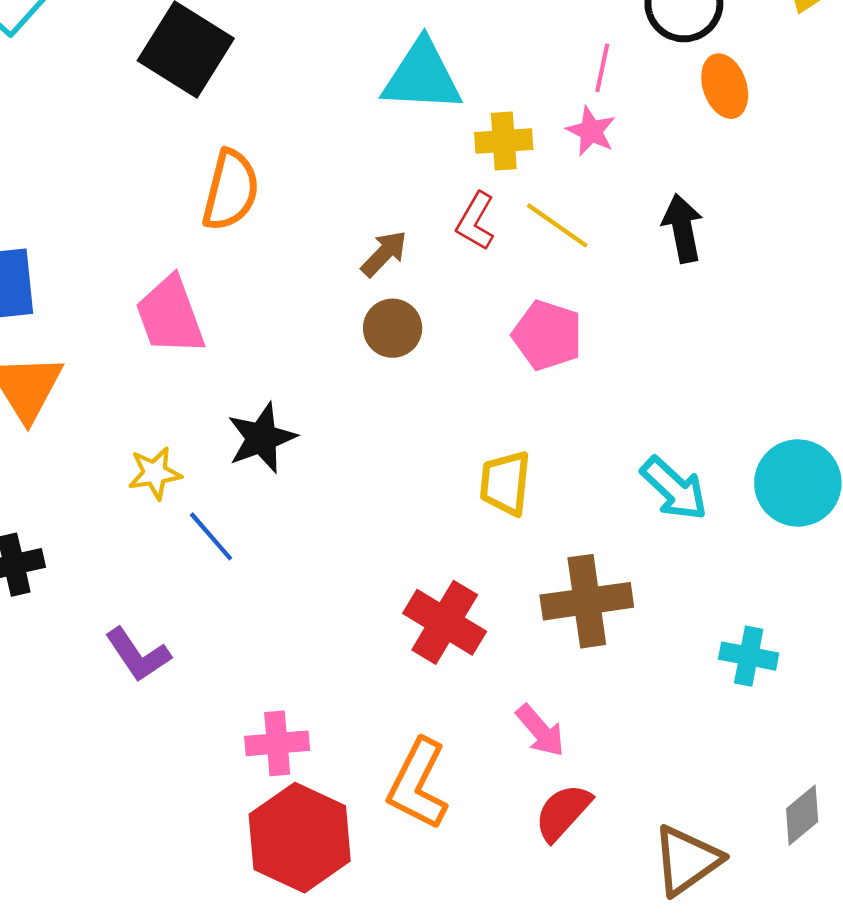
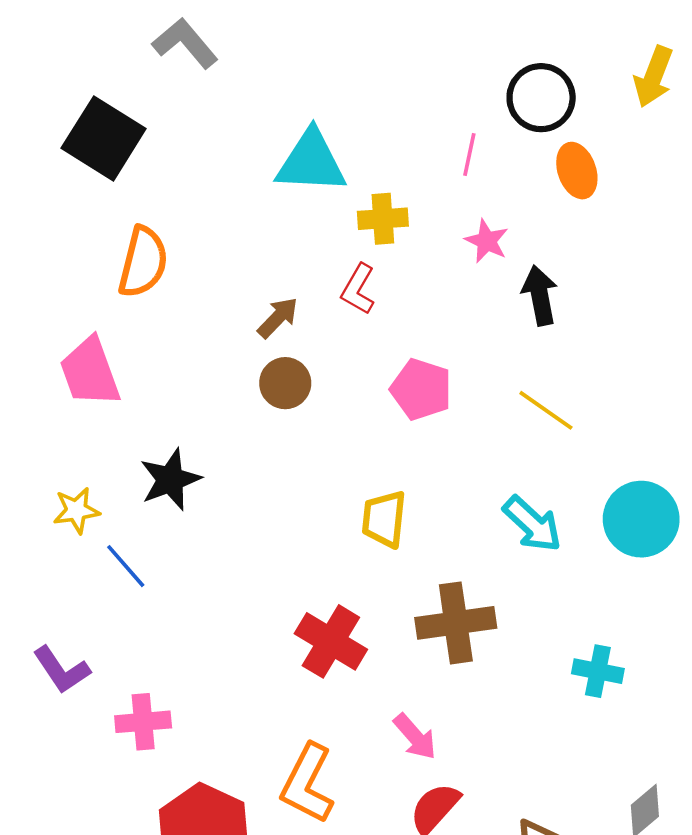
pink star: (591, 131) -> (487, 241), moved
yellow line: (557, 225) -> (546, 410), moved
pink cross: (277, 743) -> (143, 722), moved

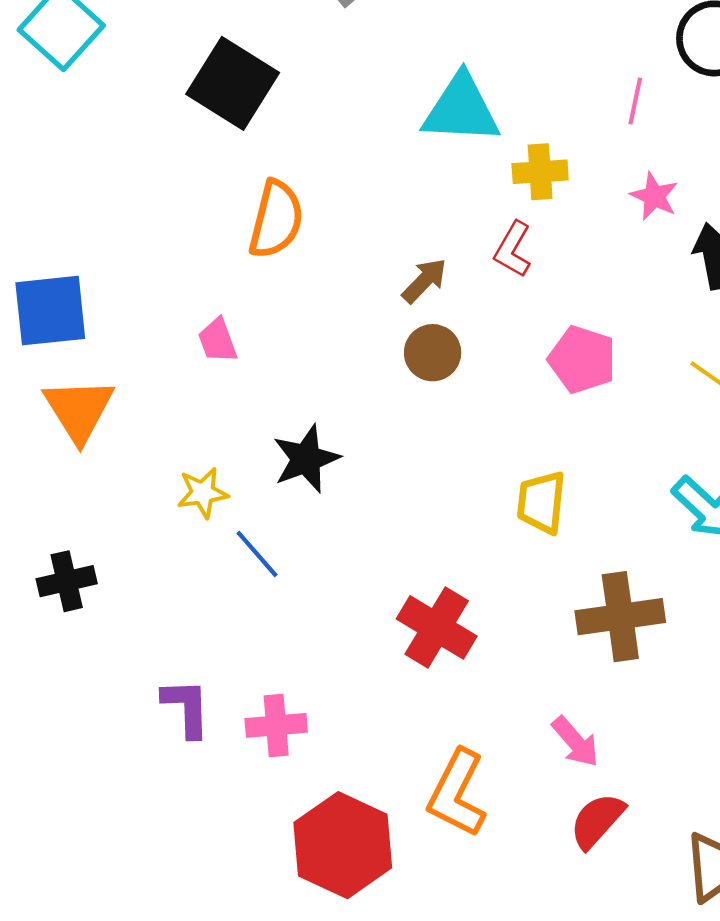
pink trapezoid: (90, 372) -> (218, 340), size x0.6
red cross: (331, 641) -> (437, 627), moved
purple L-shape: (62, 670) -> (186, 708), moved, turned -148

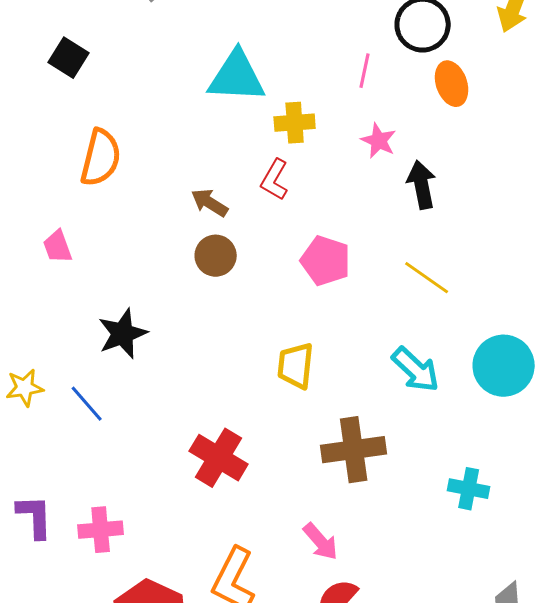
black square: (233, 83) -> (69, 58), size x0.6
brown arrow: (424, 281) -> (210, 203), turned -102
yellow star: (203, 493) -> (25, 388), moved

